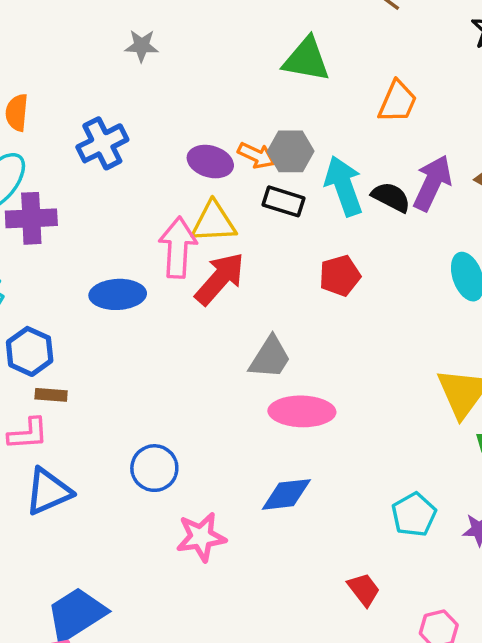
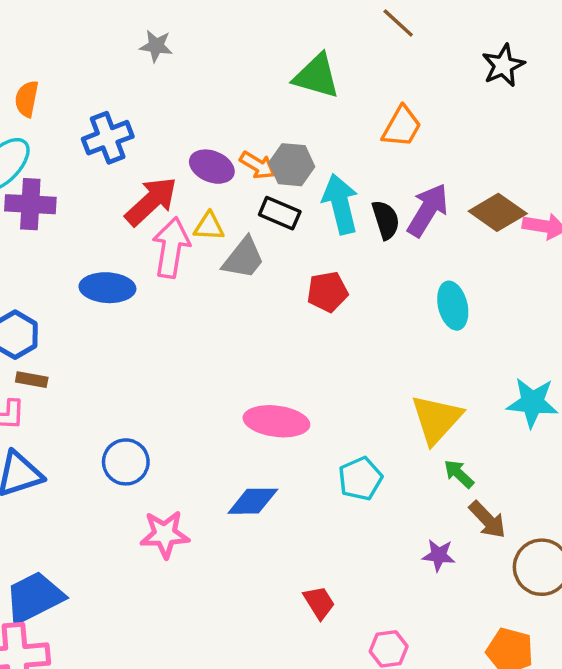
black semicircle: (391, 197) -> (386, 220), turned 39
yellow triangle: (214, 222) -> (209, 226), size x0.7
red arrow: (220, 279) -> (151, 201), moved
gray trapezoid: (270, 357) -> (243, 258), moved
cyan pentagon: (414, 515) -> (360, 479), moved

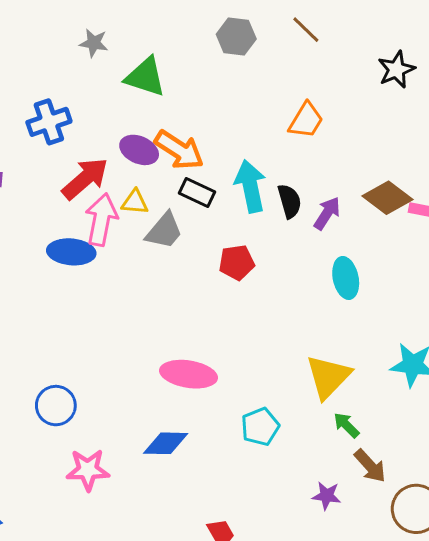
green triangle: (317, 76) -> (145, 77), moved
orange arrow: (258, 165) -> (179, 150), size x1.6
gray hexagon: (292, 165) -> (236, 37), moved
purple arrow: (428, 210) -> (327, 213), moved, size x0.7
blue ellipse: (107, 288) -> (71, 252), moved

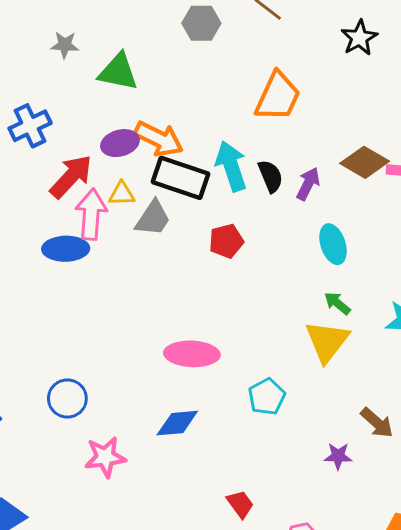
orange trapezoid: (306, 120) -> (278, 96), size x1.4
purple ellipse: (139, 150) -> (120, 143), turned -33
black rectangle: (197, 192) -> (180, 178), size x1.6
green arrow: (346, 425) -> (337, 303), moved

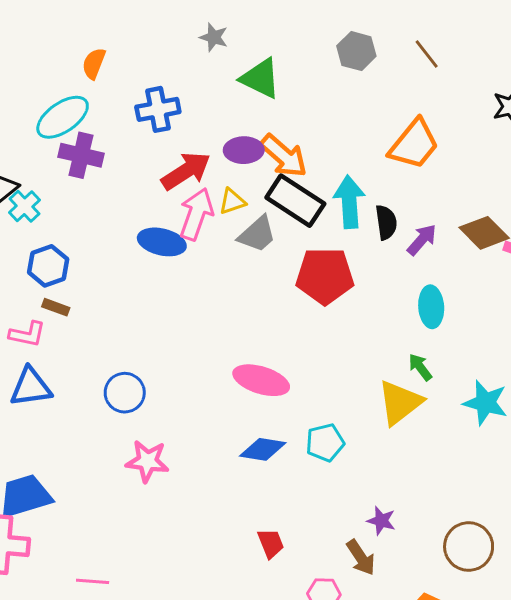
yellow triangle: (122, 194) -> (232, 201), turned -32
red pentagon: (226, 241) -> (325, 276), size x1.6
blue diamond: (177, 423) -> (263, 449), moved
brown arrow: (377, 423) -> (361, 558), moved

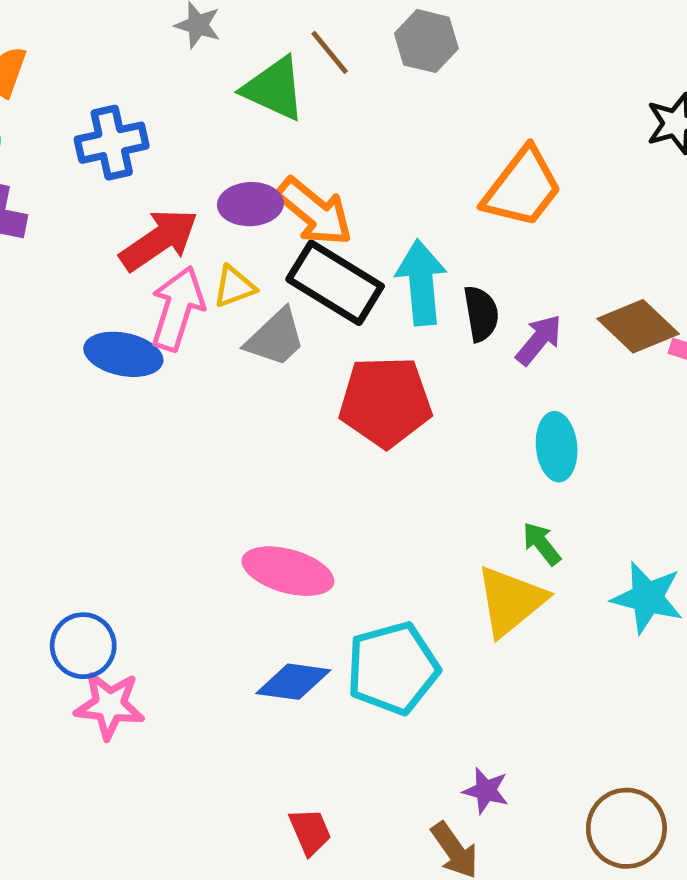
brown line: (427, 54) -> (330, 52), moved
blue circle: (125, 393) -> (83, 646), moved
cyan pentagon: (325, 443) -> (393, 668), size x1.5

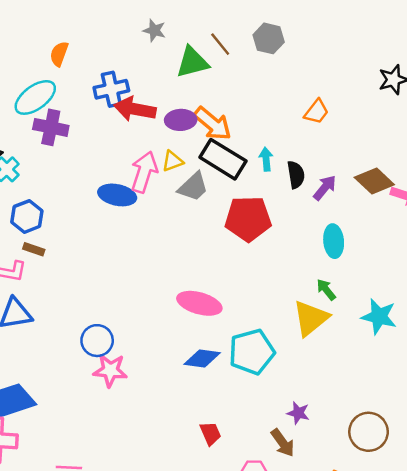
green triangle: (274, 89) -> (192, 62), turned -39
orange trapezoid: (522, 188) -> (317, 112), size x0.6
red arrow: (159, 240) -> (135, 109), moved, turned -135
cyan arrow: (421, 283) -> (266, 159), size x0.6

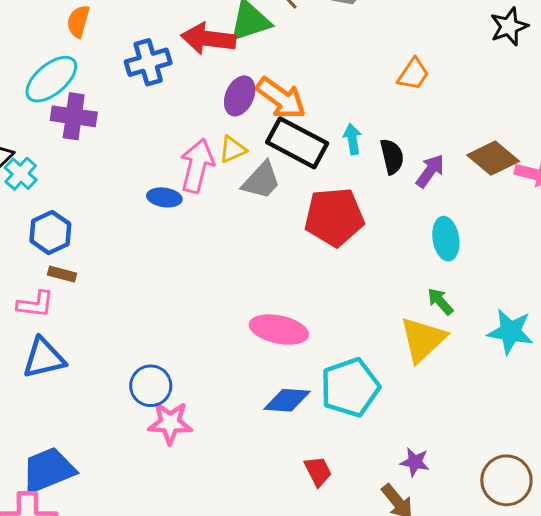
red arrow: (135, 109) -> (208, 39), moved
purple ellipse: (181, 120) -> (240, 96), turned -60
blue ellipse: (117, 195) -> (164, 197), size x0.7
red trapezoid: (210, 433) -> (318, 471), moved

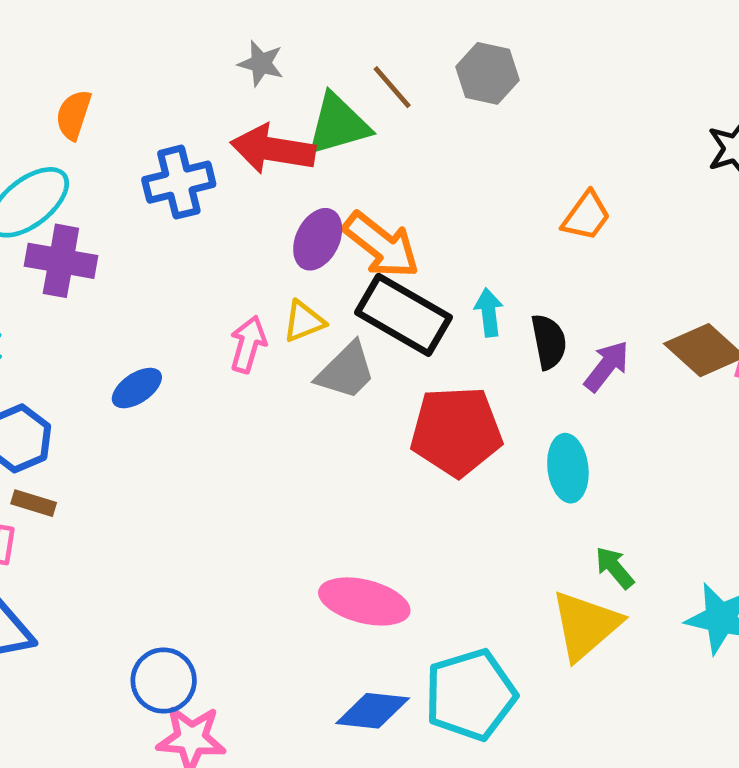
pink arrow: (197, 166) -> (248, 344), size x0.7
blue ellipse: (164, 197) -> (137, 388), moved, turned -44
cyan ellipse: (446, 239) -> (568, 468), moved

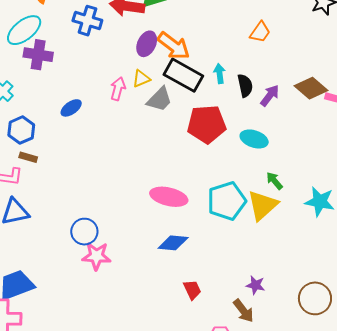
blue cross: (179, 182) -> (87, 21), turned 32
cyan ellipse: (568, 468) -> (254, 139), turned -64
cyan pentagon: (470, 695) -> (227, 201), moved

